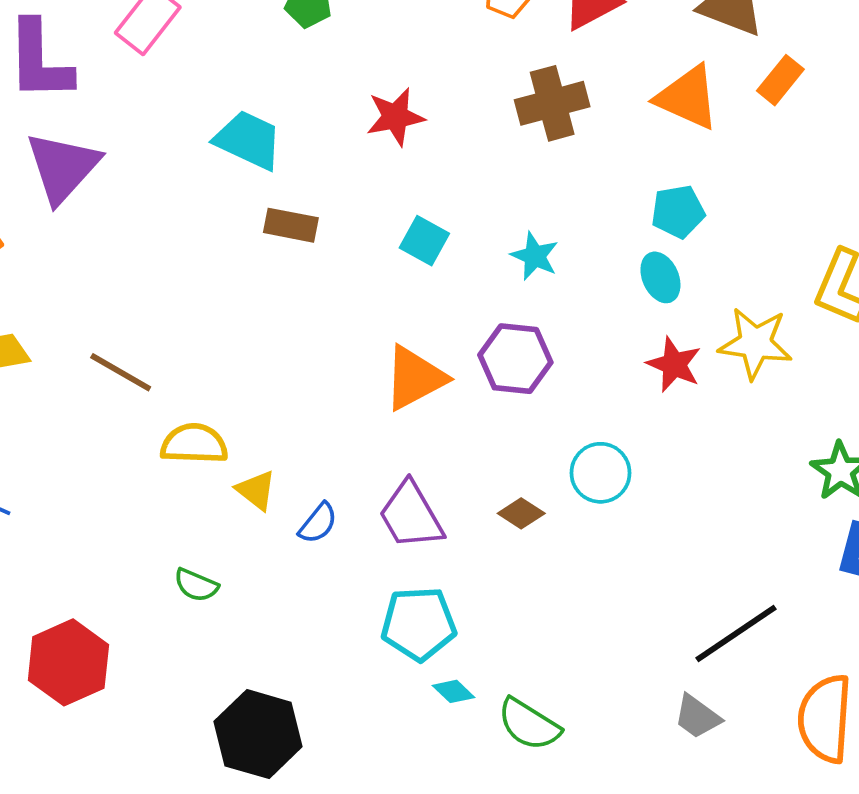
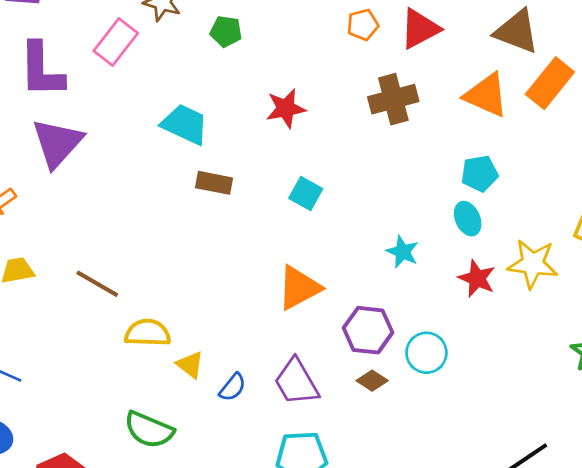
orange rectangle: (780, 80) -> (550, 83), size x1.5
cyan star: (535, 256) -> (403, 252), moved
purple hexagon: (515, 359) -> (368, 330), moved
green semicircle: (196, 585) -> (149, 430), size x1.6

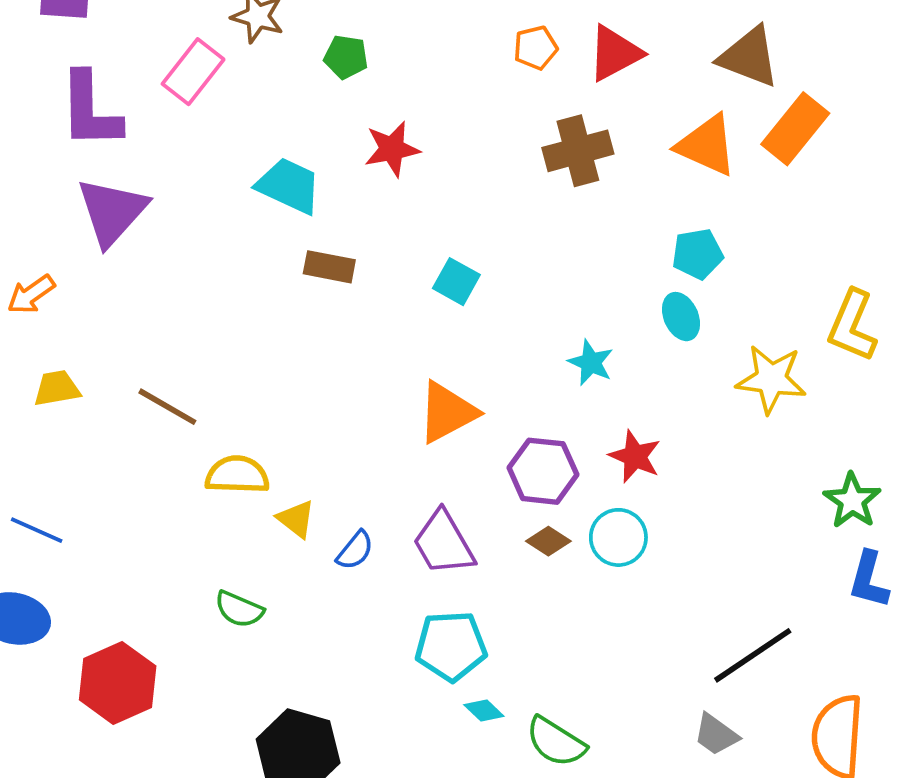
red star: (286, 108) -> (392, 149), moved
red star: (477, 278) -> (635, 456), moved
cyan circle: (426, 353) -> (618, 537), moved
green semicircle: (149, 430) -> (239, 609), size x0.7

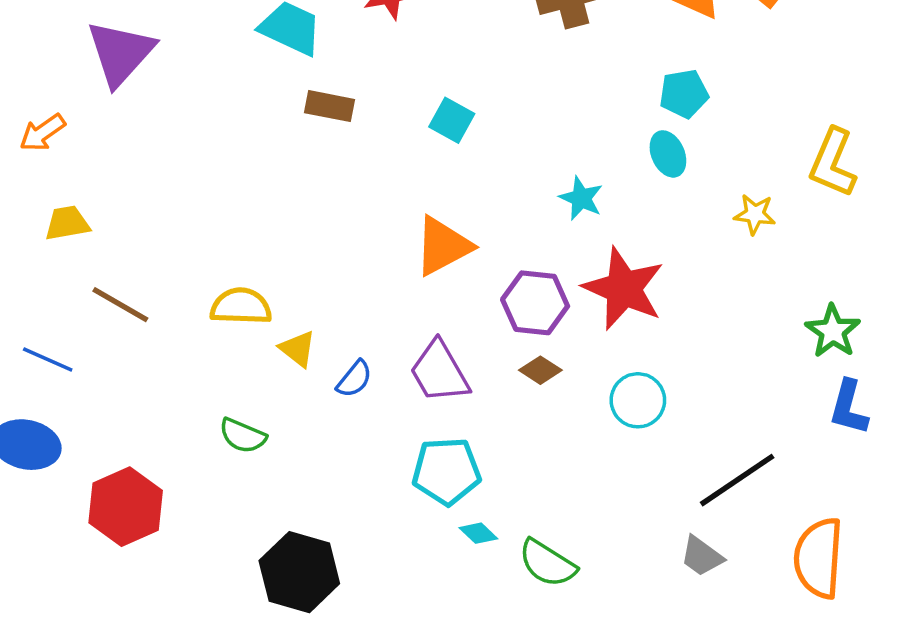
yellow star: (771, 379) -> (755, 214), size x0.6
brown line: (167, 407) -> (120, 305), moved
red star: (635, 456) -> (624, 289), size x1.6
cyan circle: (618, 537) -> (638, 400), moved

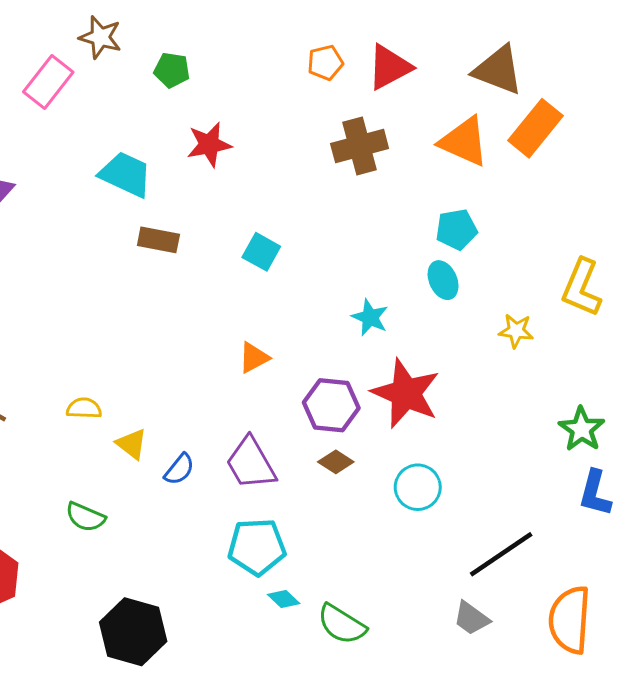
orange triangle: (443, 246) -> (254, 358), size x0.6
yellow semicircle: (241, 306) -> (84, 408), size x0.7

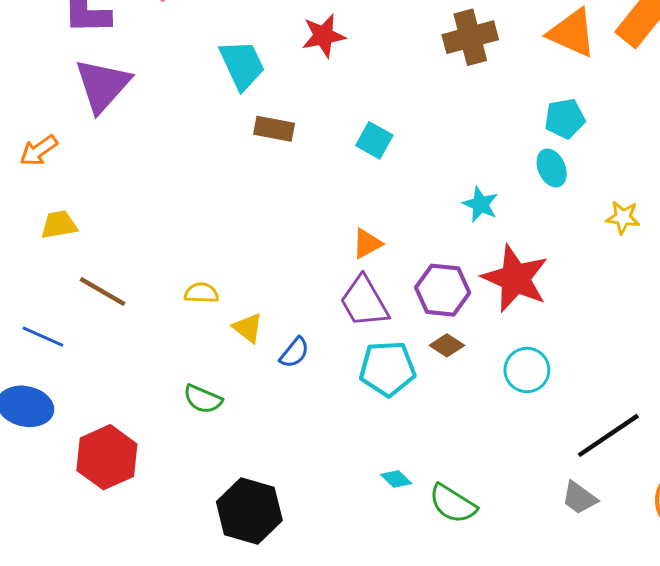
cyan trapezoid: (126, 174) -> (242, 65), turned 40
purple trapezoid: (251, 463) -> (364, 302), moved
cyan pentagon: (257, 547) -> (387, 369), moved

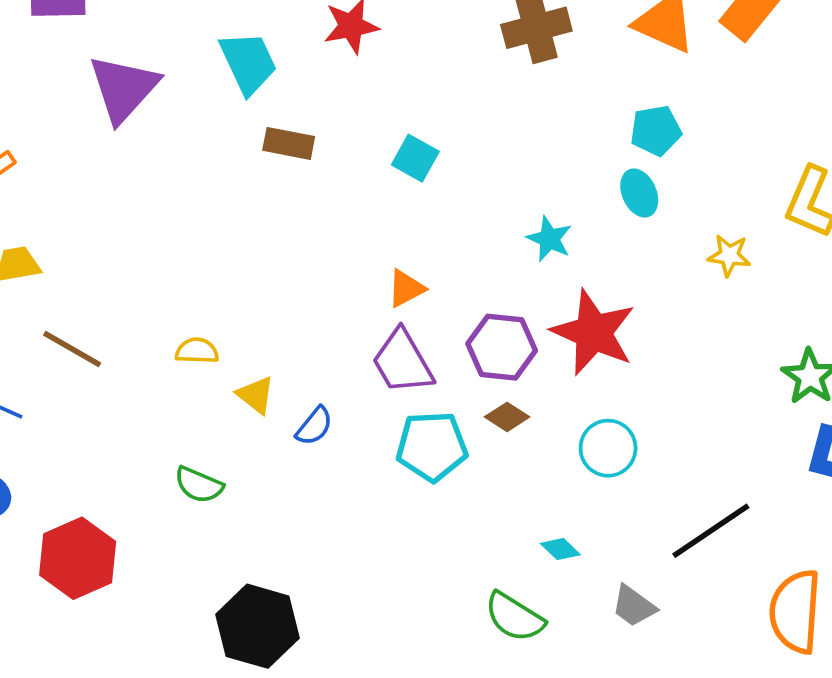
purple triangle: (103, 85) -> (123, 88), moved
cyan diamond: (396, 479) -> (560, 549), moved
gray trapezoid: (579, 498) -> (634, 606), moved

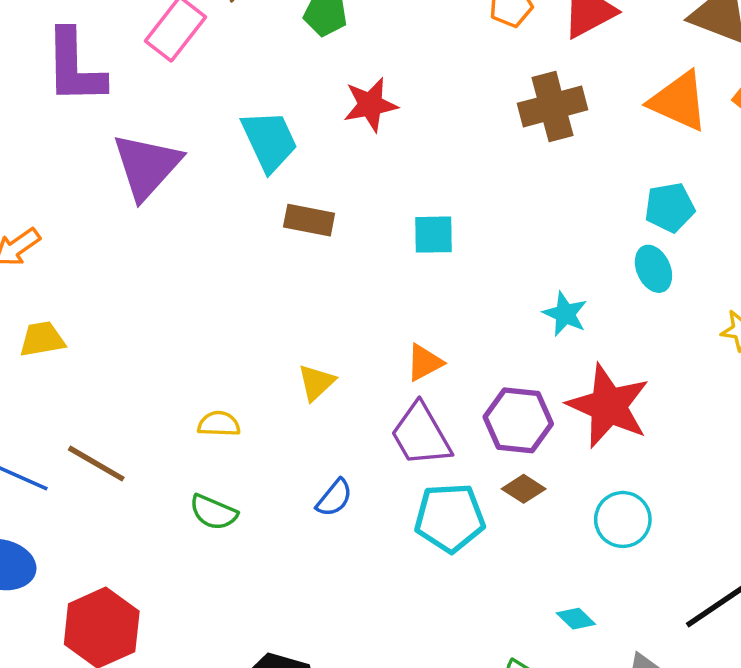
cyan square: (415, 158) -> (433, 235), turned -30
brown line: (72, 349) -> (96, 464), moved
yellow triangle: (256, 395) -> (316, 382), moved, turned 39
green semicircle: (199, 485) -> (213, 512), moved

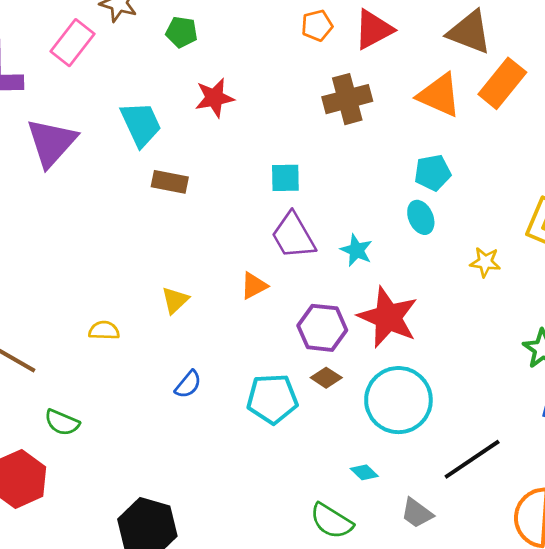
cyan square: (433, 235) -> (285, 178), moved
purple trapezoid: (421, 435) -> (293, 236), moved
green semicircle: (213, 512) -> (62, 422), moved
cyan circle: (623, 519) -> (398, 400), size x1.6

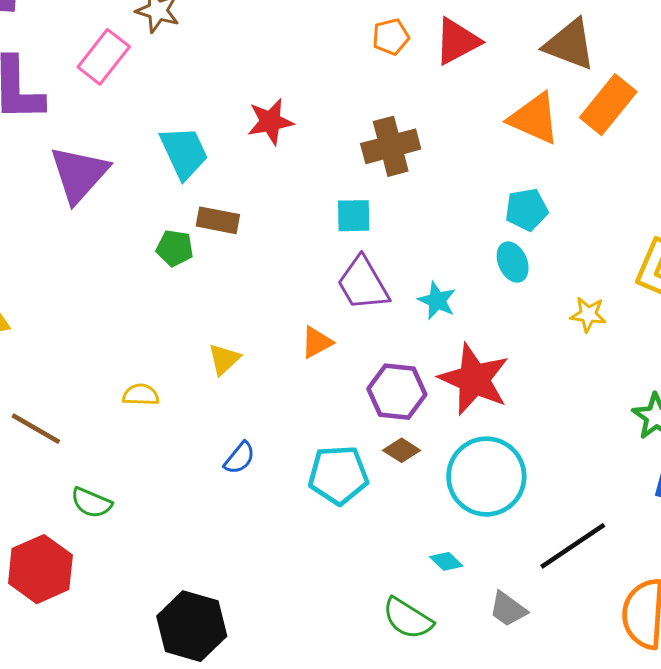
green pentagon: (182, 32) -> (175, 248), moved
brown cross: (347, 99) -> (391, 146), moved

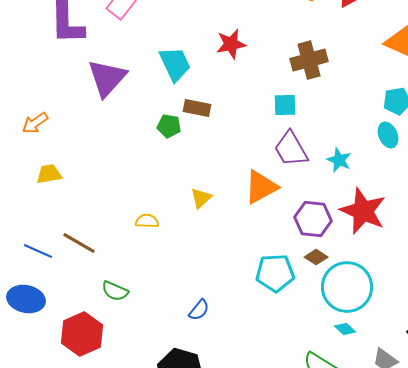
orange triangle: (317, 342) -> (261, 187), size x1.6
blue semicircle: (239, 458) -> (199, 310), moved
cyan circle: (486, 477) -> (347, 287), moved

